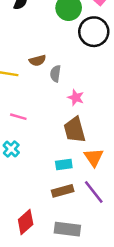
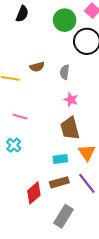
gray semicircle: (55, 74) -> (65, 72), moved
red diamond: (26, 222) -> (34, 193), moved
gray rectangle: (67, 229) -> (64, 216), turned -65

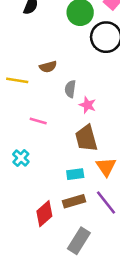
gray semicircle: (65, 72) -> (70, 89), moved
pink line: (20, 117) -> (38, 121), moved

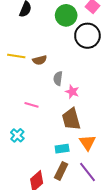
yellow line: (17, 80) -> (16, 56), moved
brown rectangle: (74, 201) -> (61, 171), turned -48

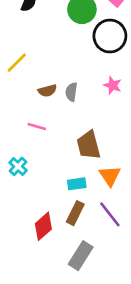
yellow line: (16, 56) -> (17, 63), turned -54
brown semicircle: (40, 60) -> (47, 91), moved
pink star: (72, 92) -> (113, 85), moved

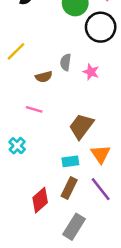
pink star: (113, 85) -> (91, 72), moved
gray semicircle: (71, 92) -> (66, 62), moved
brown trapezoid: (89, 145) -> (81, 126), turned 52

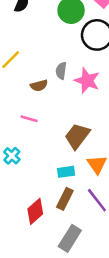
pink star: (91, 72) -> (87, 81), size x1.5

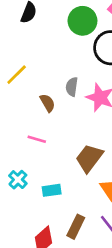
brown semicircle: (39, 86) -> (47, 103), turned -105
cyan rectangle: (66, 172) -> (52, 190), moved

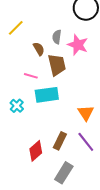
brown trapezoid: (89, 158) -> (57, 65), moved, turned 130
cyan rectangle: (52, 190) -> (47, 95), moved, size x1.6

